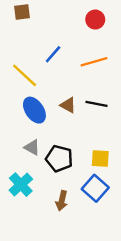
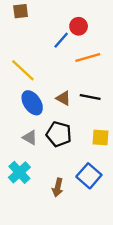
red circle: (95, 20) -> (79, 26), moved
blue line: (53, 54) -> (61, 40), moved
black pentagon: (59, 158) -> (59, 134), moved
yellow square: (100, 158) -> (101, 138), moved

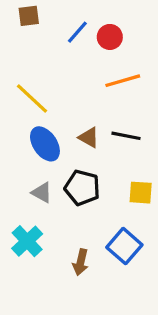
blue line: (61, 40) -> (77, 32), moved

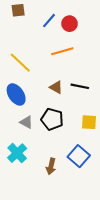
orange line: (123, 81) -> (62, 51), moved
blue ellipse: (45, 144) -> (16, 94), moved

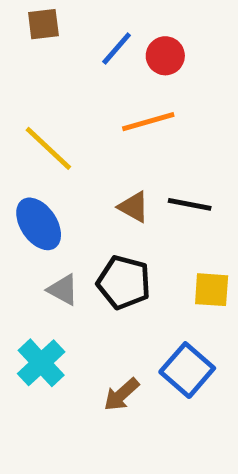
brown arrow: (51, 166) -> (121, 394), turned 35

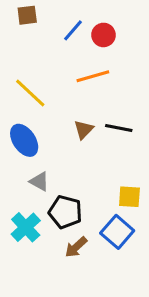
brown triangle: (134, 207) -> (84, 130), turned 45
black pentagon: (124, 282) -> (65, 212), moved
yellow square: (212, 290) -> (129, 197), moved

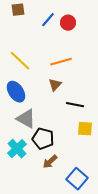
orange line: (93, 76) -> (61, 62), moved
black line: (119, 128) -> (75, 105), moved
gray triangle: (39, 181) -> (26, 119), size x1.5
blue square: (117, 232) -> (77, 179), moved

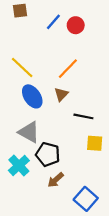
orange line: (61, 62) -> (68, 69), turned -30
blue ellipse: (16, 92) -> (32, 96), moved

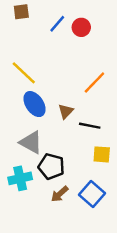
orange line: (68, 69) -> (94, 82), moved
brown triangle: (61, 94) -> (66, 111), moved
cyan cross: (19, 165) -> (20, 178), turned 30
blue square: (86, 199) -> (92, 194), moved

